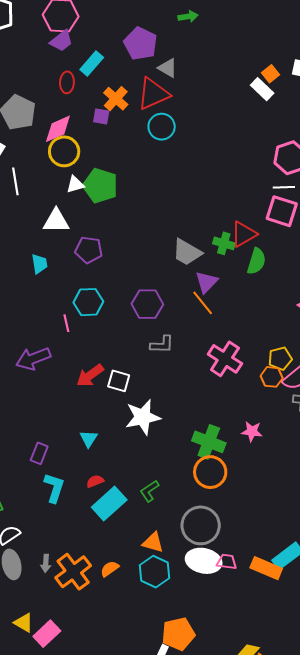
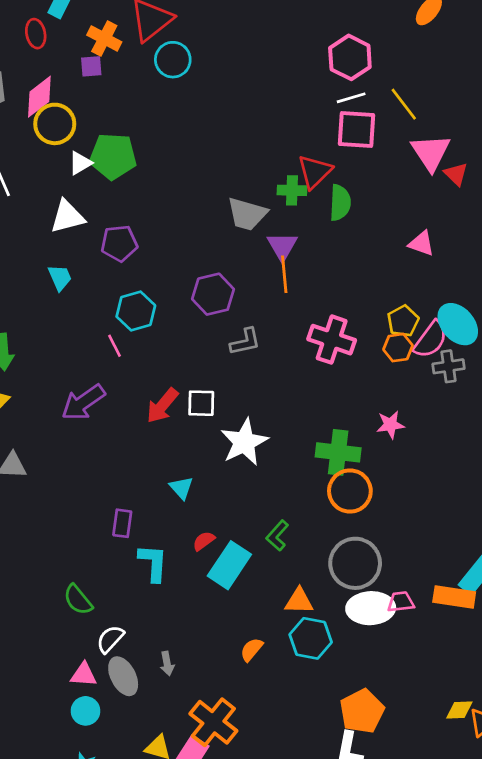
orange line: (203, 303) -> (284, 274), turned 48
orange cross: (73, 572) -> (213, 722), moved

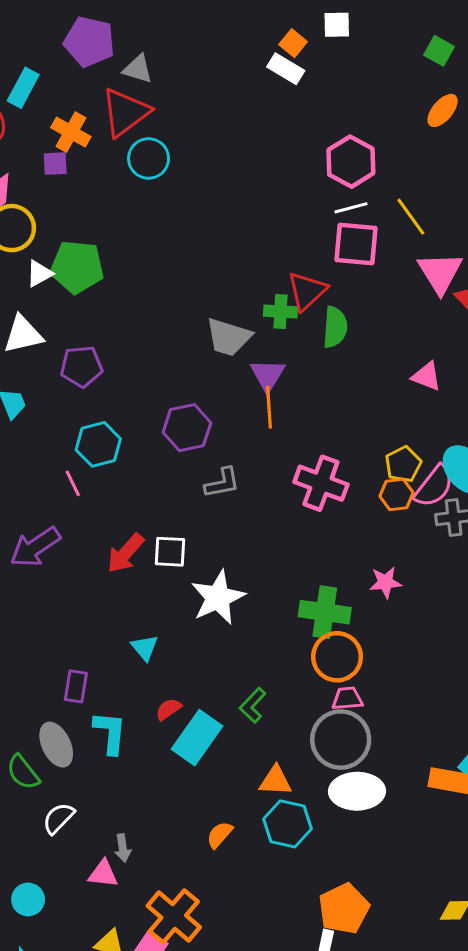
pink trapezoid: (401, 602) -> (347, 699), moved
pink triangle: (84, 675) -> (103, 874), moved
gray ellipse: (123, 676) -> (56, 745), moved

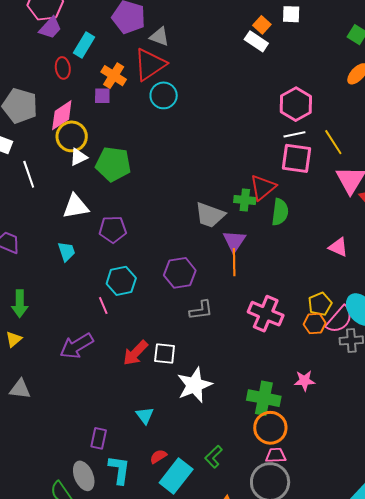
white triangle: (39, 274) -> (78, 157), moved

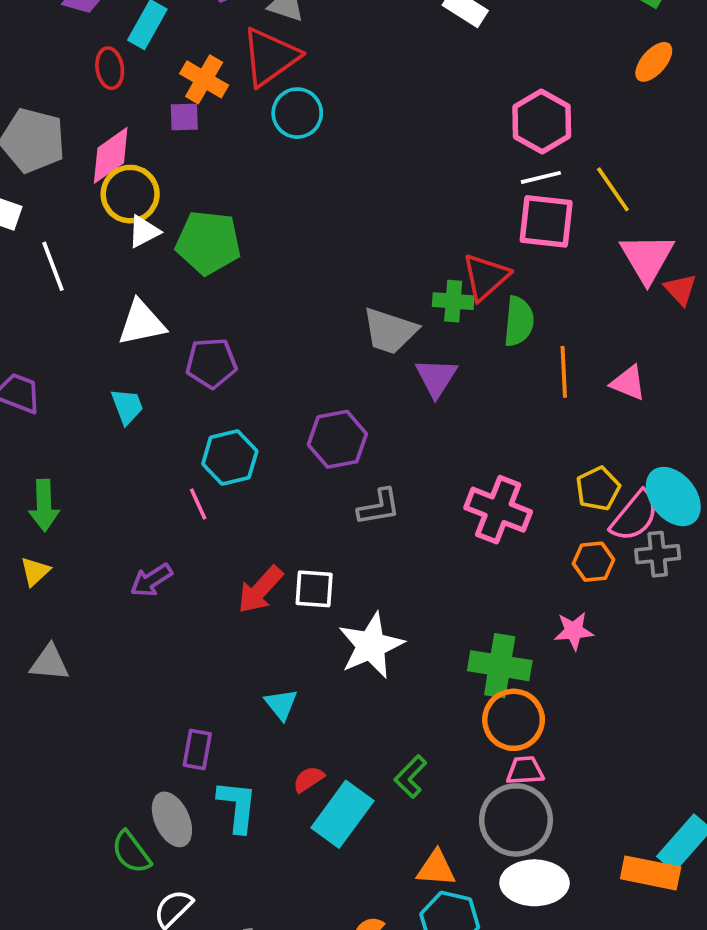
orange line: (234, 262) -> (564, 372), moved
orange hexagon: (315, 324) -> (593, 562), moved
purple arrow: (77, 346) -> (151, 580), size x0.7

